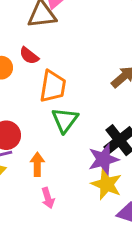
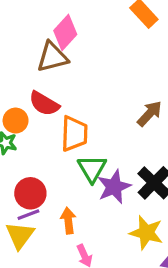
red semicircle: (29, 56) -> (44, 104), size x1.4
purple star: (103, 159) -> (114, 187), moved

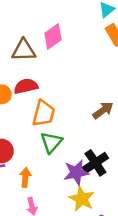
brown triangle: (52, 57) -> (24, 50), moved
red semicircle: (44, 104) -> (26, 86), turned 125
purple star: (114, 187) -> (76, 172), moved

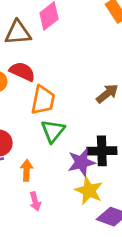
red semicircle: (26, 86) -> (22, 71), turned 40
black cross: (95, 163) -> (102, 151), turned 35

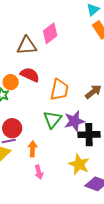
orange trapezoid: (43, 100) -> (59, 90), moved
purple star: (81, 162) -> (74, 121), moved

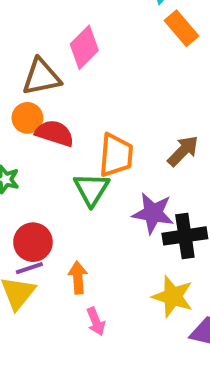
orange circle: (11, 82) -> (27, 118), moved
green triangle: (52, 119) -> (91, 189), moved
purple star: (74, 121) -> (153, 213), turned 30

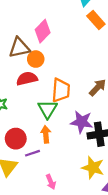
orange circle: (27, 118) -> (36, 59), moved
red semicircle: (55, 133) -> (27, 79), turned -30
purple line: (29, 268) -> (33, 153), moved
orange arrow: (78, 278) -> (46, 134), moved

